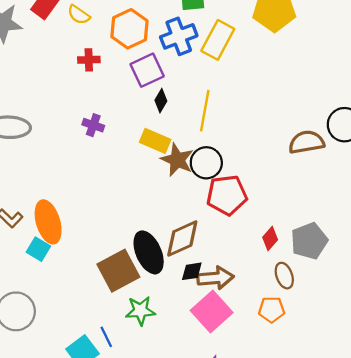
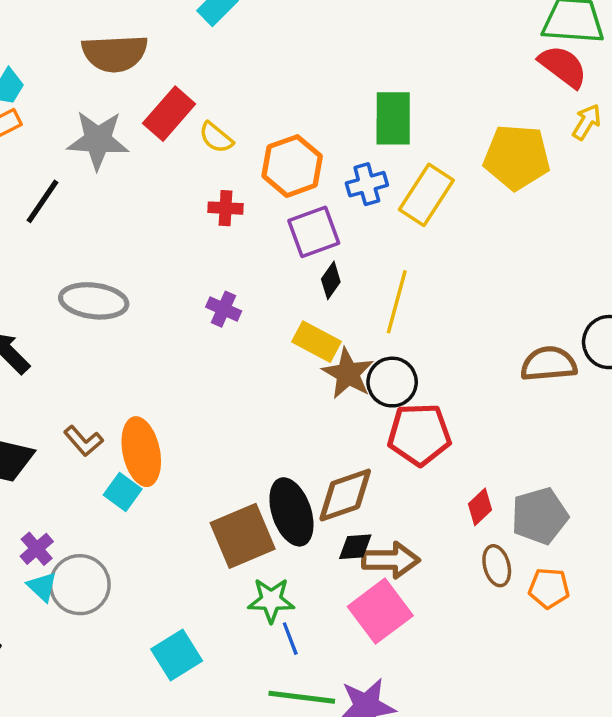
blue cross: (179, 36) -> (367, 184), size x0.7
orange pentagon: (272, 310) -> (549, 588), moved
blue line: (106, 337) -> (290, 639), moved

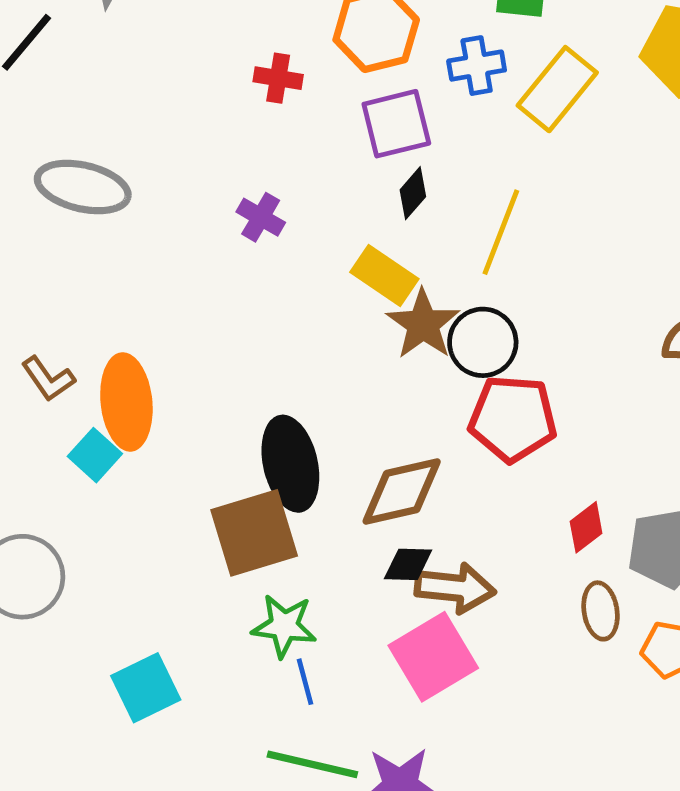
black ellipse: (291, 512) -> (290, 464), moved

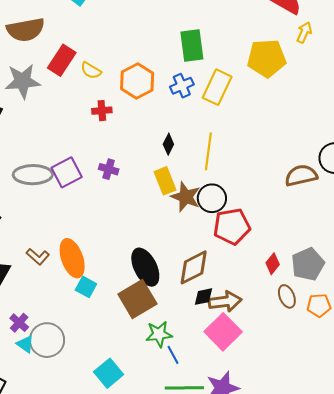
purple square: (396, 124) -> (67, 172), moved
yellow rectangle: (384, 276) -> (165, 181), turned 48
cyan square: (95, 455) -> (86, 287), moved

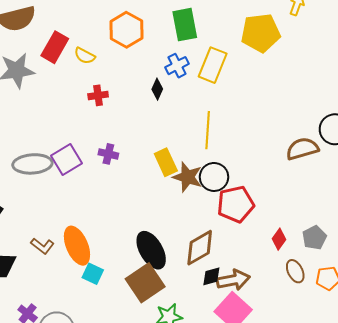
orange hexagon: (137, 81) -> (126, 30), moved
black diamond: (168, 144) -> (157, 89), moved
gray pentagon: (308, 264) -> (314, 238), size x0.7

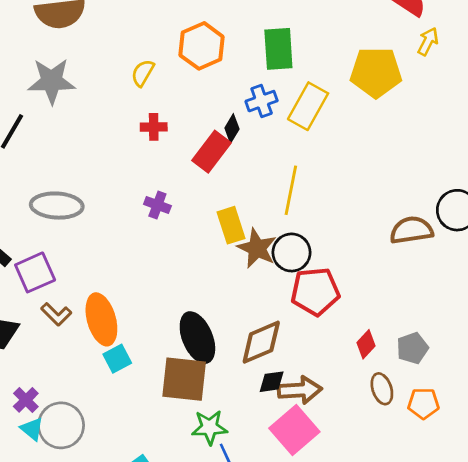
red rectangle: (55, 47) -> (211, 152), moved
yellow semicircle: (85, 56) -> (143, 73), turned 85
purple square: (66, 160) -> (35, 272), moved
cyan square: (93, 274) -> (117, 359), turned 30
brown square: (145, 283) -> (184, 379), turned 33

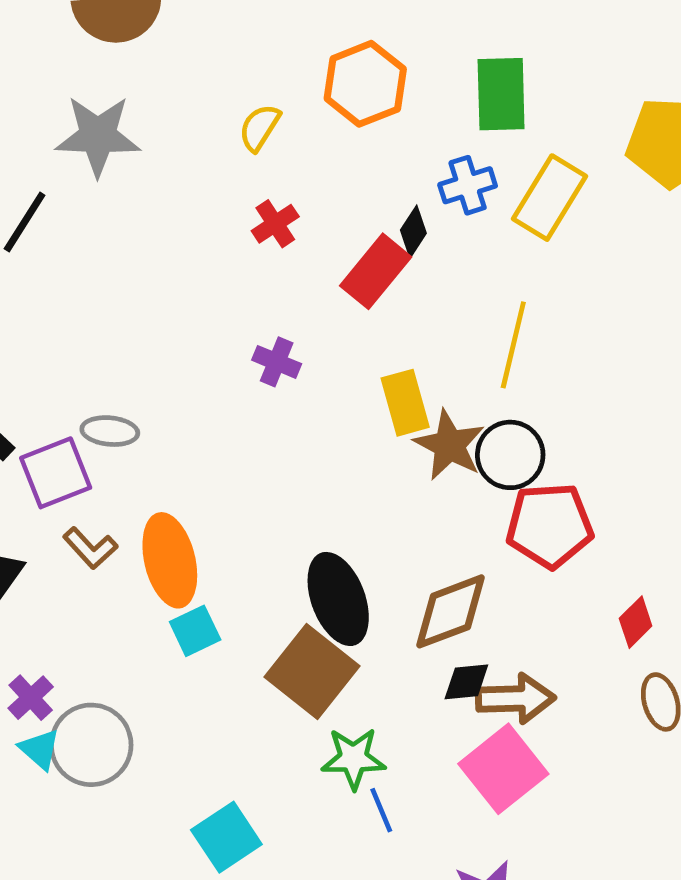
red cross: (154, 127) -> (275, 224), turned -35
gray ellipse: (57, 206) -> (110, 431), moved, size x0.6
brown square: (184, 379) -> (312, 671), turned 30

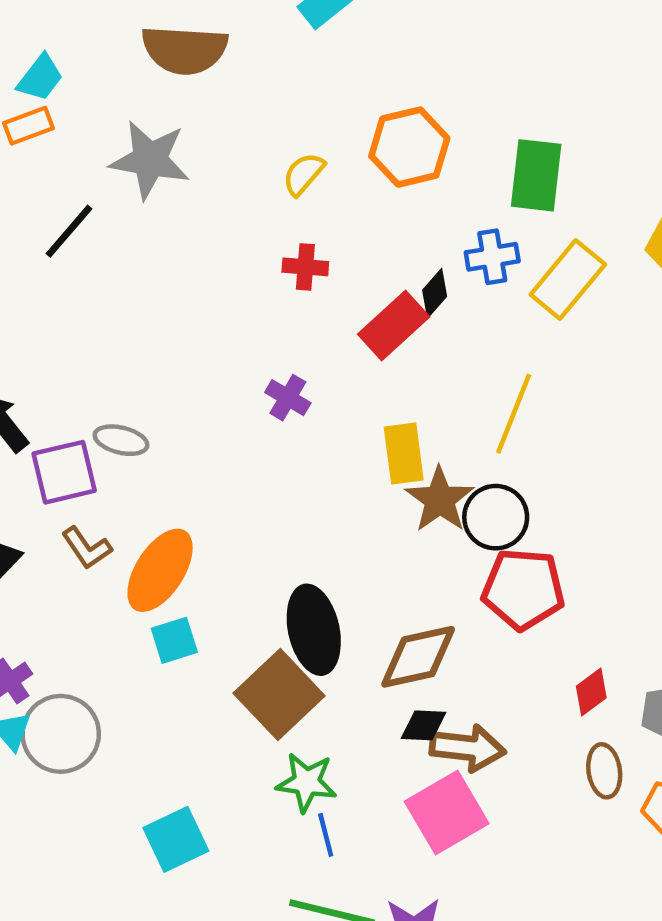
red cross: (275, 224) -> (305, 267), turned 30
orange ellipse: (170, 560) -> (160, 570), turned 38

